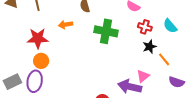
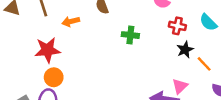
orange arrow: (66, 25) -> (71, 21), moved
green cross: (106, 31) -> (130, 35), size x0.6

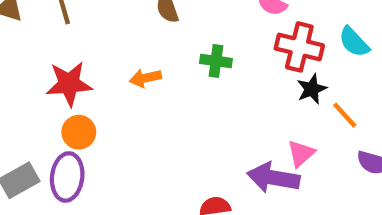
orange arrow: (71, 21) -> (145, 78), moved
red cross: (177, 26) -> (299, 47), size x1.5

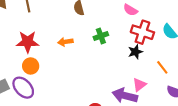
green cross: (216, 61) -> (101, 36), turned -32
black star: (312, 89) -> (135, 52), moved
purple ellipse: (67, 177) -> (23, 88), turned -55

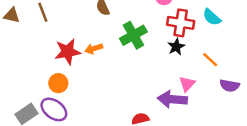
green cross: (101, 36) -> (133, 35), size x1.5
red star: (28, 42) -> (68, 52), moved

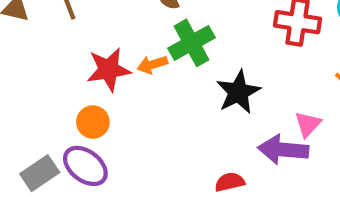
green cross: (133, 35) -> (192, 43), moved
black star: (176, 47) -> (238, 92), moved, size x1.5

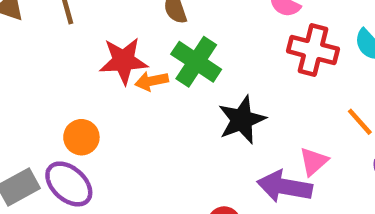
green cross: (192, 43) -> (196, 62), turned -33
red star: (109, 70) -> (124, 61), moved

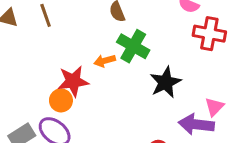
red star: (124, 61) -> (73, 81), moved

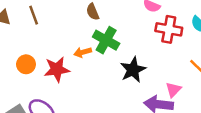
orange circle: (61, 100) -> (26, 64), moved

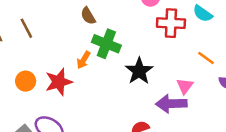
orange arrow: (83, 52) -> (83, 60), turned -35

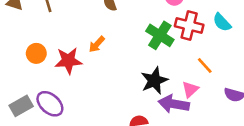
green cross: (106, 44) -> (160, 35), moved
orange line: (206, 58) -> (205, 66), moved
black star: (139, 71) -> (154, 81), moved

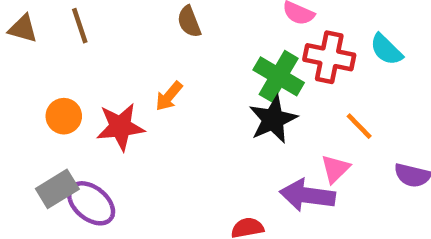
black star: (154, 81) -> (273, 119), moved
gray rectangle: (21, 106) -> (57, 189), moved

